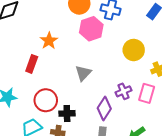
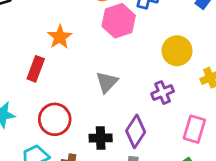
purple cross: (123, 91) -> (163, 93), moved
pink rectangle: (147, 93) -> (194, 129), moved
black cross: (67, 113) -> (101, 138), moved

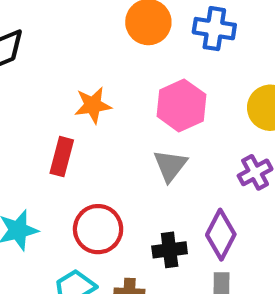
pink hexagon: (119, 21) -> (181, 105), moved
orange star: (60, 37) -> (93, 105), turned 30

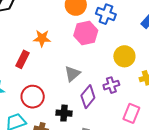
pink hexagon: (181, 105) -> (86, 33), moved
purple diamond: (221, 235) -> (88, 97), moved

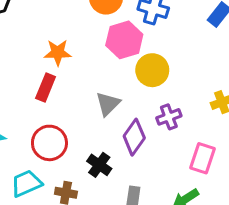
yellow circle: (124, 56) -> (152, 70), moved
red rectangle: (23, 59) -> (46, 87), moved
black cross: (64, 113) -> (99, 165), turned 35

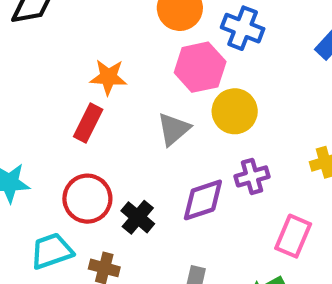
gray triangle: (108, 104) -> (174, 129), moved
purple diamond: (134, 137) -> (203, 200), turned 32
black cross: (99, 165) -> (138, 217), moved

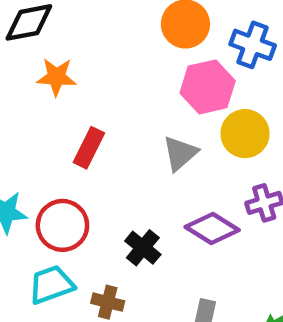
orange star: (108, 77) -> (56, 77), moved
red circle: (87, 199) -> (62, 225), moved
purple diamond: (203, 200) -> (212, 228), turned 51

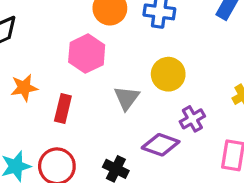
orange star: (56, 77) -> (24, 88), moved
pink hexagon: (208, 87) -> (87, 54), moved

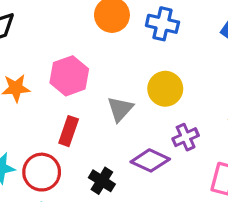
pink hexagon: (87, 54) -> (69, 76), moved
red rectangle: (63, 109) -> (69, 131), moved

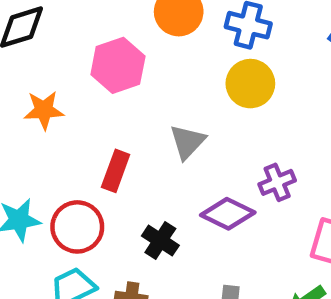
pink hexagon: (69, 76) -> (118, 65), moved
yellow circle: (165, 89) -> (250, 84), moved

